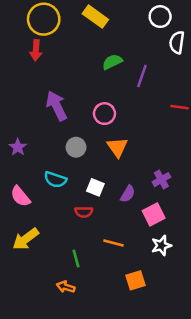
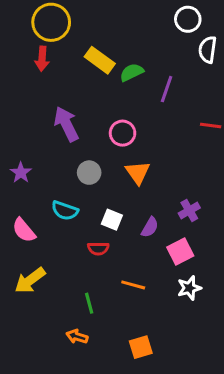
yellow rectangle: (95, 17) -> (100, 60), moved
orange square: (136, 280) -> (141, 347), moved

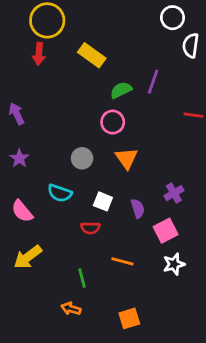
green semicircle: (132, 72) -> (121, 90), moved
purple arrow: (66, 124) -> (17, 114), moved, size x0.7
purple semicircle: (150, 227) -> (138, 208), turned -48

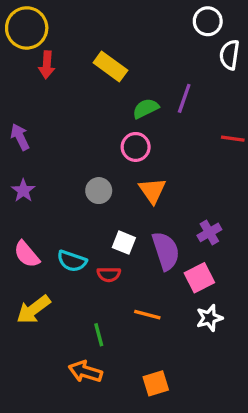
yellow circle: (47, 20) -> (27, 28), moved
cyan semicircle: (60, 193) -> (72, 261), moved
purple semicircle: (138, 208) -> (166, 251), size x1.6
orange arrow: (71, 309) -> (85, 372), size x1.4

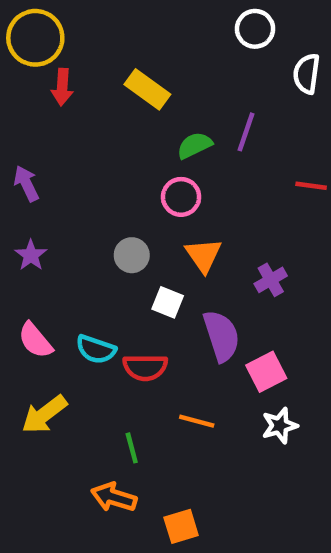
white circle: (208, 21) -> (255, 29), moved
purple cross: (209, 232) -> (271, 280), moved
white square: (124, 243) -> (168, 302), moved
red semicircle: (109, 274) -> (145, 367), size x1.4
orange square: (156, 383) -> (181, 526), moved

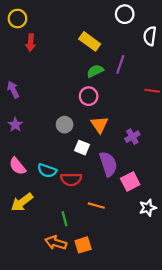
yellow circle: (35, 38) -> (17, 19), size x0.7
yellow rectangle: (147, 89) -> (90, 41), moved
white star: (280, 426) -> (148, 208), moved
orange square: (181, 526) -> (83, 245), moved

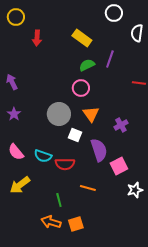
red arrow: (31, 43) -> (37, 38), moved
gray circle: (65, 125) -> (59, 114), size x1.5

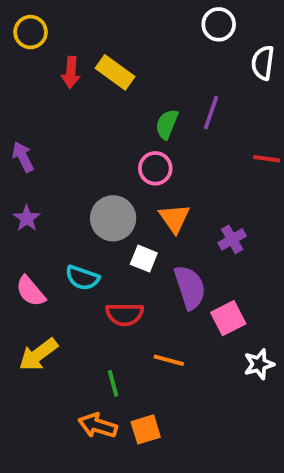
yellow rectangle: (82, 38) -> (115, 72), moved
green semicircle: (87, 65) -> (167, 124), turned -42
cyan semicircle: (43, 156) -> (82, 278), moved

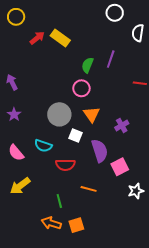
red arrow: (71, 72) -> (37, 38), turned -133

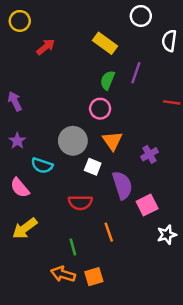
yellow rectangle: (60, 38) -> (105, 43), moved
cyan semicircle: (43, 146) -> (42, 165), moved
orange line: (89, 189) -> (109, 232), turned 56

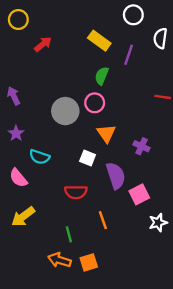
purple line: (136, 73) -> (129, 55), moved
gray circle: (73, 141) -> (65, 111), moved
purple cross: (149, 154) -> (142, 146), turned -35

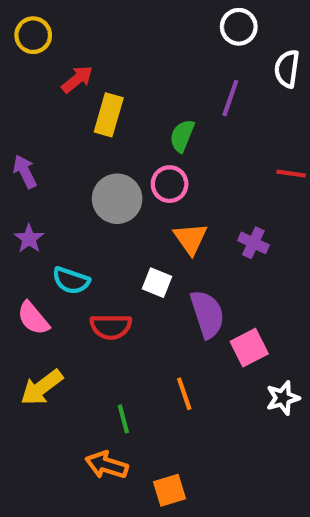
yellow rectangle: (99, 41) -> (109, 115), moved, turned 70
purple cross: (142, 146) -> (253, 243), moved
red semicircle: (76, 192) -> (111, 327), moved
orange square: (89, 262) -> (170, 490), moved

